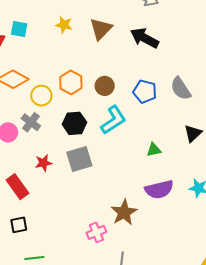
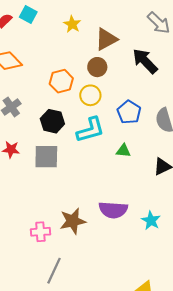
brown circle: (105, 86) -> (97, 67), moved
yellow circle: (41, 96) -> (90, 95), moved
green triangle: (154, 150) -> (123, 151), moved

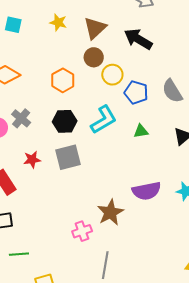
yellow circle: (90, 95) -> (112, 75), moved

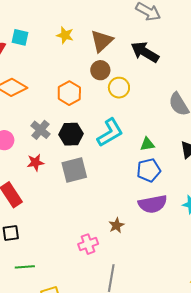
blue pentagon: (136, 92) -> (149, 170), moved, turned -30
gray cross: (21, 118) -> (40, 130), moved
red star: (32, 160) -> (35, 162), moved
brown star: (110, 212) -> (116, 225), size x0.6

